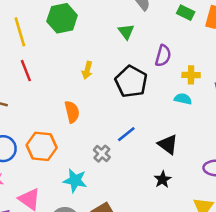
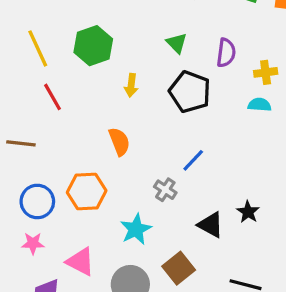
green hexagon: (62, 18) -> (93, 46), moved
green triangle: (126, 32) -> (177, 43), moved
black triangle: (168, 144) -> (211, 225), moved
cyan star: (75, 180) -> (136, 229), turned -30

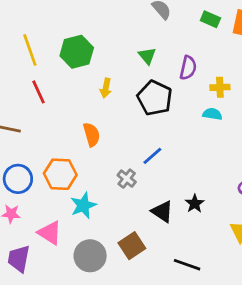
cyan star: (136, 229) -> (83, 205), moved

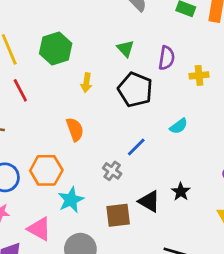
cyan semicircle: (212, 114) -> (179, 126), moved, turned 138
brown square: (132, 246) -> (118, 215), moved, turned 30

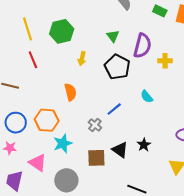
purple semicircle: (167, 58) -> (142, 46), size x1.4
cyan semicircle: (179, 126) -> (147, 97), turned 80

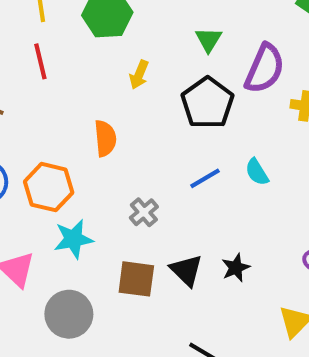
blue line: (114, 109) -> (205, 178), moved

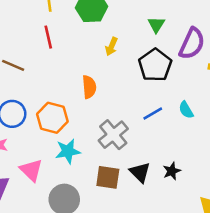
gray cross: (144, 212) -> (113, 135), size x1.6

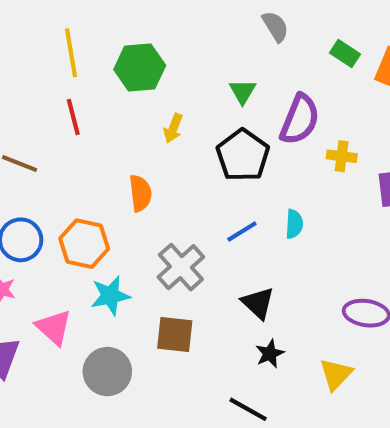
cyan semicircle: (186, 110) -> (294, 224), turned -144
black star: (172, 171) -> (270, 354), moved
black triangle: (140, 172) -> (258, 303), moved

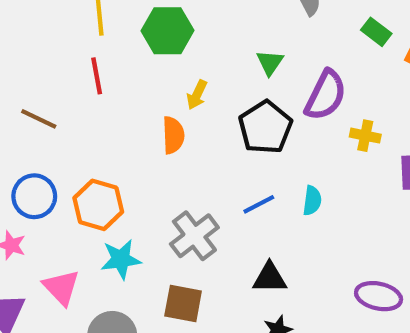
orange semicircle: (140, 193) -> (173, 135), moved
black triangle: (258, 303) -> (270, 278), turned -48

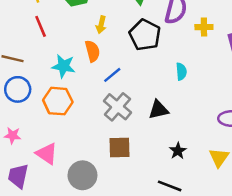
blue circle: (34, 196) -> (18, 89), moved
blue line: (259, 204) -> (112, 75), moved
cyan star: (121, 259) -> (64, 66), moved, turned 30
black triangle: (270, 278) -> (158, 110), moved

